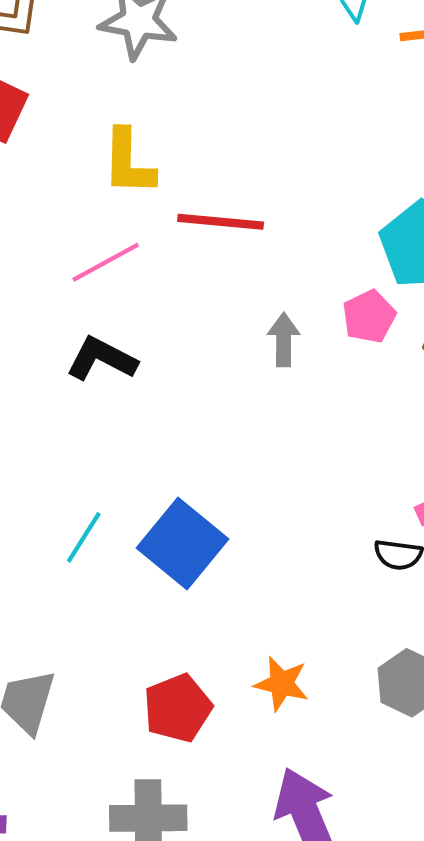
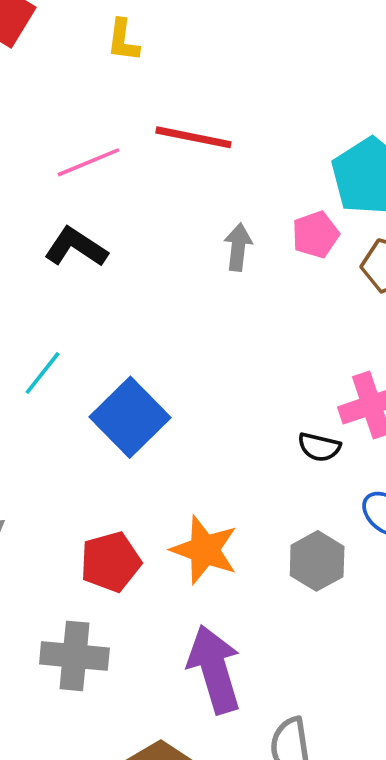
yellow L-shape: (128, 162) -> (123, 40), moved, size x0.7
cyan line: (84, 537) -> (43, 373), moved
orange star: (282, 684) -> (204, 550), size x1.4

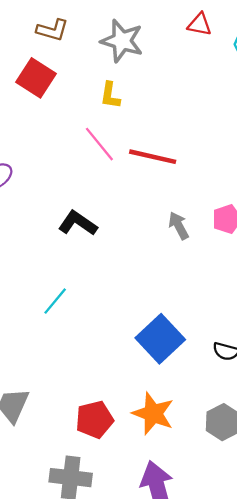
pink line: (88, 162) -> (99, 144), moved, turned 72
gray arrow: (238, 247) -> (179, 226), turned -36
blue square: (130, 417) -> (160, 339), moved

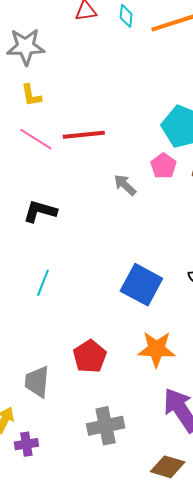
red pentagon: (94, 420) -> (90, 356), moved

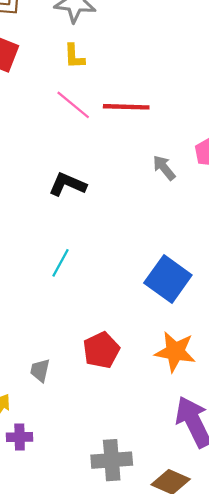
gray trapezoid: (37, 382) -> (40, 370), size x0.7
gray cross: (106, 426) -> (112, 460), moved

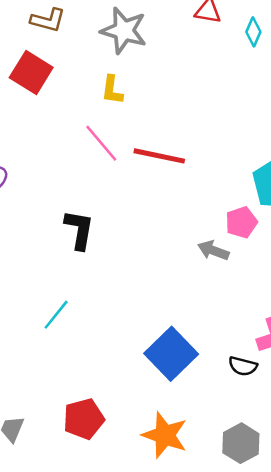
gray arrow: (164, 168) -> (213, 250), moved, turned -40
black L-shape: (67, 184) -> (79, 230), turned 66

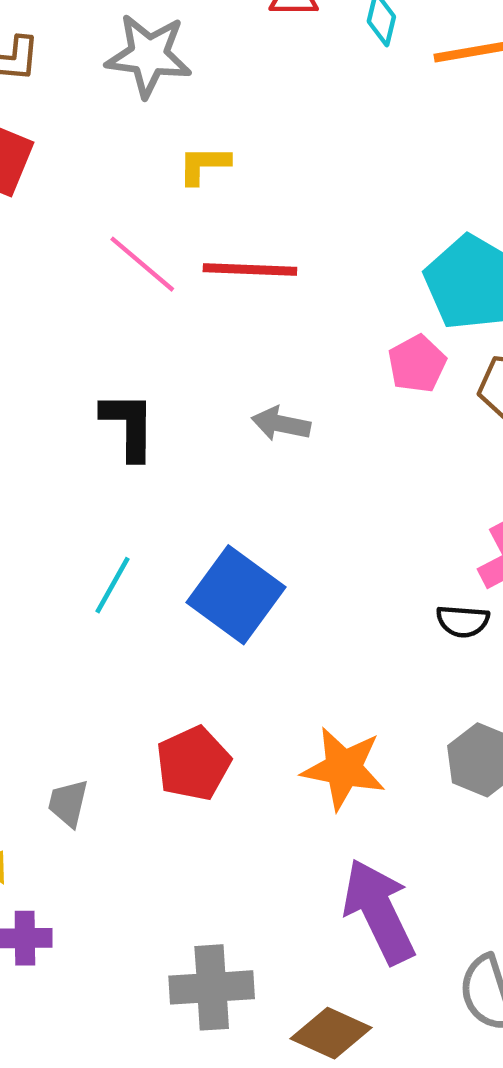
yellow L-shape: (112, 90) -> (204, 165), moved, turned 92
gray arrow: (213, 250) -> (281, 424), moved
blue square: (171, 354) -> (236, 595), moved

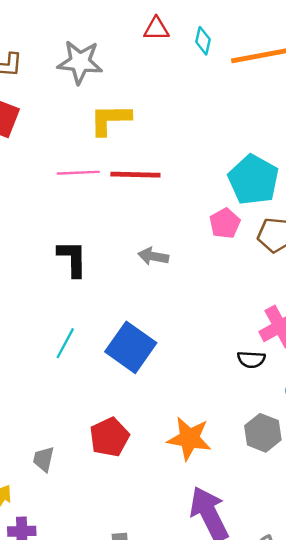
yellow L-shape: (204, 165) -> (110, 119), size x1.5
pink line: (142, 264) -> (78, 173), turned -42

